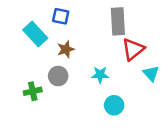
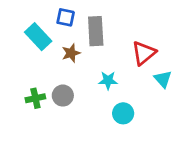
gray rectangle: (118, 21) -> (96, 31), moved
gray circle: (58, 76) -> (63, 96), moved

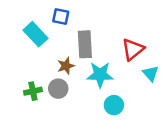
gray rectangle: (96, 31) -> (85, 44), moved
brown star: (71, 53) -> (66, 66), moved
cyan star: (108, 80) -> (100, 75), size x1.5

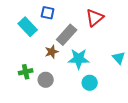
gray rectangle: (85, 44) -> (67, 35), turned 45
red triangle: (133, 49) -> (95, 18), moved
gray circle: (58, 89) -> (46, 80), moved

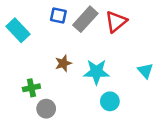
cyan rectangle: (28, 27) -> (18, 30), moved
gray rectangle: (67, 35) -> (85, 19), moved
gray circle: (46, 80) -> (46, 109), moved

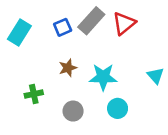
blue square: (58, 16) -> (63, 27), moved, turned -35
cyan rectangle: (18, 30) -> (19, 33), turned 75
gray circle: (46, 109) -> (73, 111), moved

